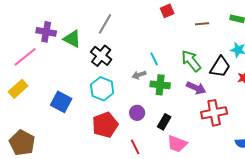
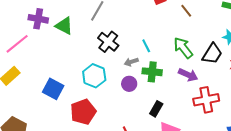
brown line: (202, 24) -> (186, 11), moved, turned 56
black cross: (101, 56) -> (108, 42), moved
purple circle: (137, 113) -> (129, 84), moved
red pentagon: (105, 125) -> (83, 112), moved

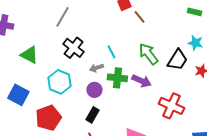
brown line: (186, 11) -> (139, 17), moved
green triangle: (64, 26) -> (29, 55), moved
purple arrow: (188, 75) -> (141, 81), moved
red cross: (206, 100) -> (171, 106), turned 35
black rectangle: (156, 109) -> (92, 115), moved

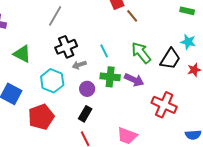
black cross: (73, 48) -> (66, 47), turned 30
gray arrow: (96, 68) -> (79, 65), moved

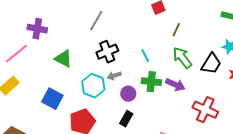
brown line: (132, 16) -> (176, 30), moved, turned 64
gray arrow: (79, 65) -> (114, 76), moved

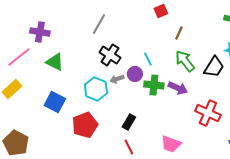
black cross: (107, 52) -> (110, 55), turned -35
green triangle: (63, 59) -> (55, 62), moved
purple circle: (128, 94) -> (135, 74), moved

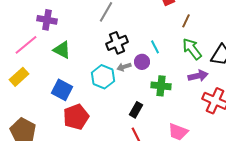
black cross: (110, 55) -> (117, 43), turned 35
green cross: (154, 85) -> (161, 86), moved
purple arrow: (178, 88) -> (198, 76), moved, turned -36
red pentagon: (85, 125) -> (76, 117), moved

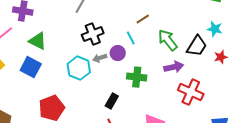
brown line: (186, 21) -> (143, 19), moved, turned 32
blue square: (62, 90) -> (31, 67), moved

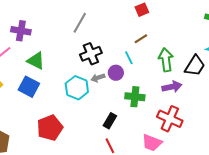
green arrow: (168, 40) -> (166, 60), turned 30
red cross: (191, 92) -> (170, 119), moved

